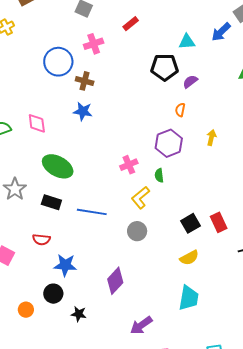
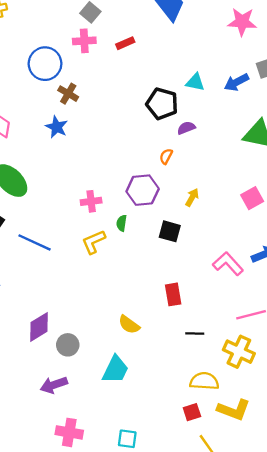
red rectangle: (131, 24) -> (125, 43), moved
pink cross: (94, 44) -> (84, 41), moved
black square: (191, 223) -> (170, 231), moved, turned 30
gray circle: (137, 231) -> (68, 345), moved
yellow semicircle: (189, 258) -> (129, 325), turned 48

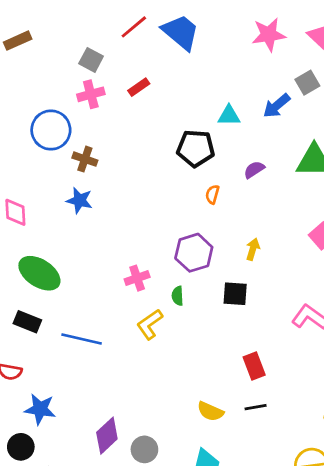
purple semicircle: (186, 128) -> (254, 170), moved
orange semicircle: (166, 156) -> (212, 194), moved
black line: (195, 334) -> (256, 407), moved

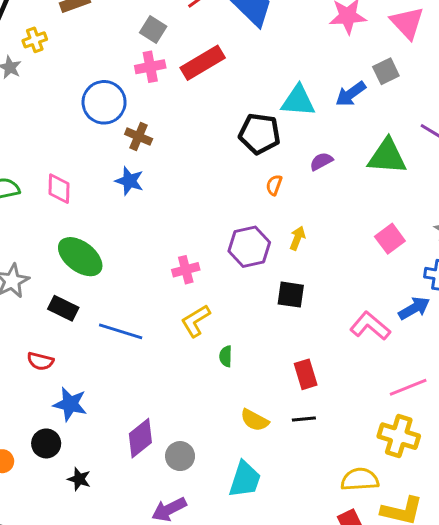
red rectangle: (139, 87) -> (203, 63), size x1.8
cyan triangle: (229, 116) -> (298, 101), size x1.4
yellow arrow: (253, 249) -> (297, 238), moved
green semicircle: (178, 296) -> (226, 356), moved

